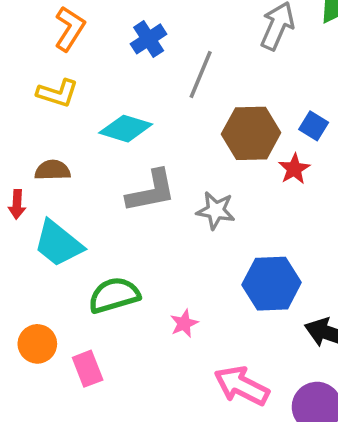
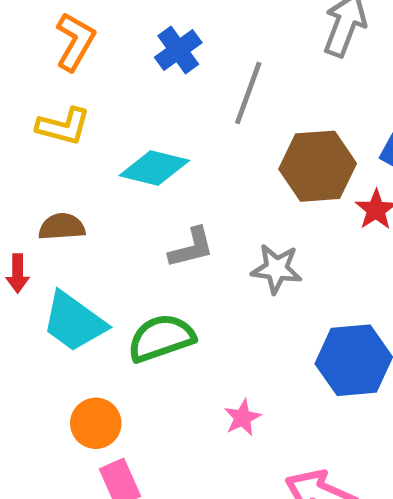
gray L-shape: (151, 191) -> (191, 248), size x0.7
green semicircle: (114, 295) -> (161, 338), moved
orange circle: (37, 344) -> (96, 423), moved

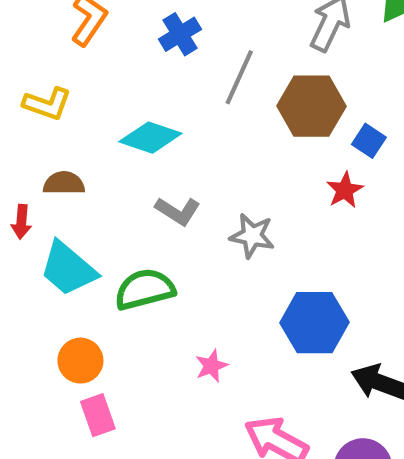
yellow L-shape: (63, 126) -> (47, 104), moved
brown hexagon: (318, 166) -> (311, 106), moved
gray L-shape: (191, 248) -> (178, 211), turned 42

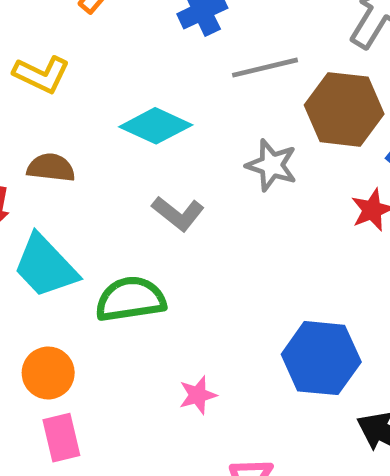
gray line: (239, 77) -> (265, 68), turned 46
gray star: (252, 236) -> (272, 165), moved

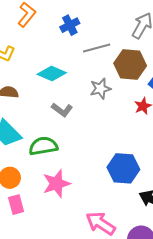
gray star: (272, 165) -> (100, 89), turned -30
pink star: (198, 395) -> (56, 184), moved, size x1.8

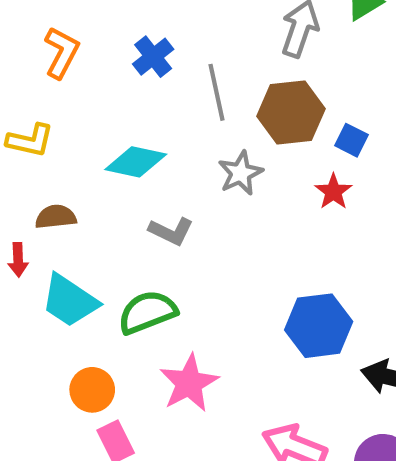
gray line: (97, 48) -> (217, 92), turned -76

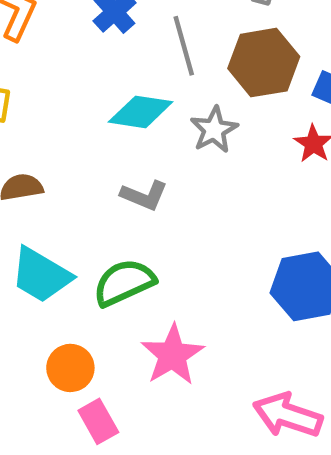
cyan diamond: (136, 162) -> (141, 112), moved

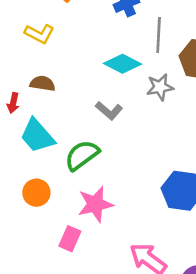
green semicircle: (124, 283) -> (82, 155), turned -30
pink rectangle: (98, 421) -> (70, 239), moved, turned 35

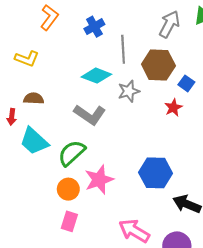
gray L-shape: (109, 111) -> (90, 115), size x1.4
orange circle: (36, 193) -> (68, 189), moved
pink star: (95, 204) -> (99, 180), moved

